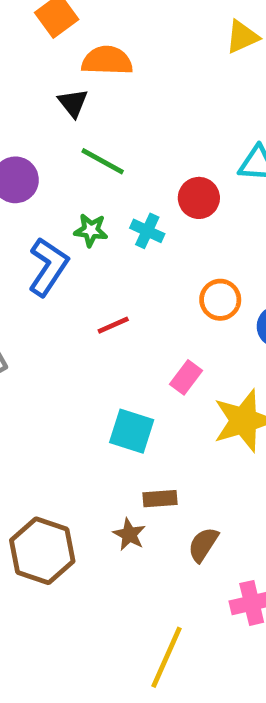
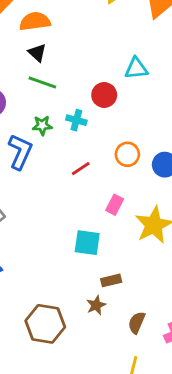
black triangle: (73, 103) -> (37, 53), moved
red line: (113, 325) -> (81, 169), moved
brown star: (129, 534) -> (96, 305), turned 30
brown semicircle: (203, 545) -> (137, 323), moved

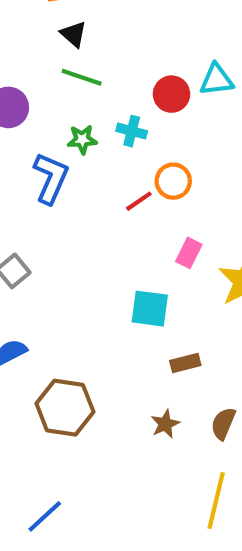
cyan triangle: (136, 68) -> (216, 80), moved
orange circle: (127, 154) -> (173, 181), moved
brown star: (96, 305) -> (165, 424), moved
brown hexagon: (45, 324) -> (65, 408), moved

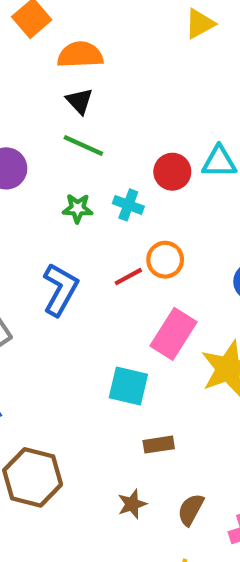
blue L-shape: (51, 178) -> (60, 289), moved
pink rectangle: (189, 253) -> (173, 334), size x1.6

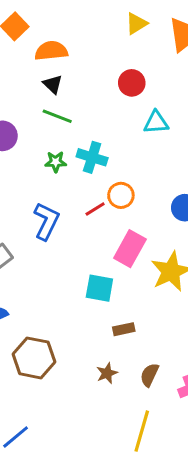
red circle: (172, 172) -> (132, 83), moved
cyan cross: (128, 205) -> (92, 157), size x1.4

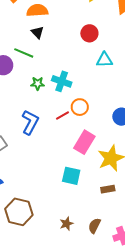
green line: (57, 116) -> (24, 53), moved
cyan square: (99, 288) -> (71, 176), moved
brown rectangle: (124, 329) -> (108, 189), moved

